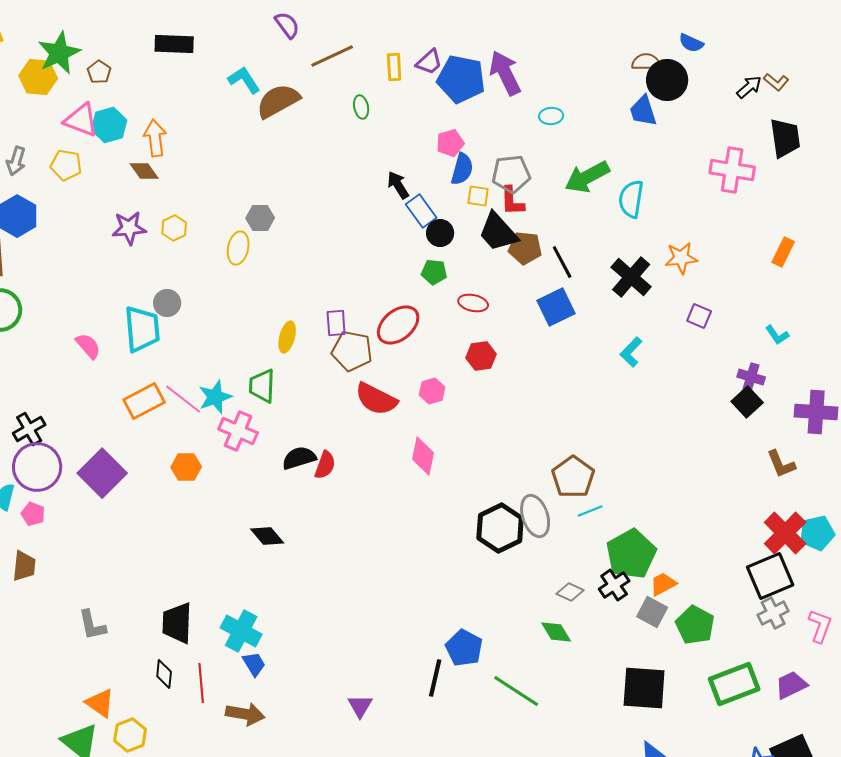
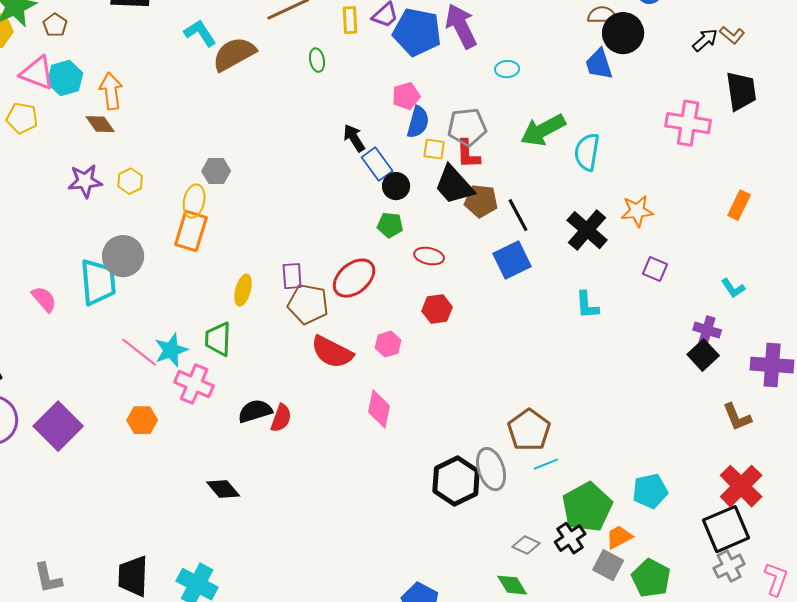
gray circle: (167, 303) -> (123, 256), size x1.5
cyan L-shape: (631, 352) -> (587, 305), turned -48
orange rectangle: (144, 401) -> (191, 231), moved, turned -45
cyan pentagon: (817, 533) -> (650, 491), moved

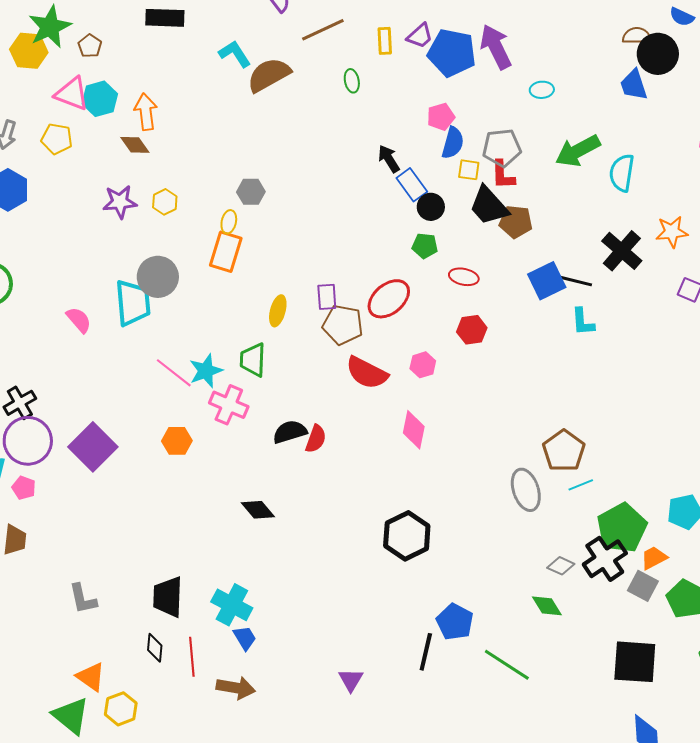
yellow ellipse: (194, 201) -> (229, 222), size x0.7
black line: (518, 215) -> (575, 281), moved, turned -48
cyan L-shape: (587, 305) -> (583, 322), moved
black hexagon: (456, 481) -> (407, 536), moved
black cross: (570, 538) -> (605, 559), size x1.4

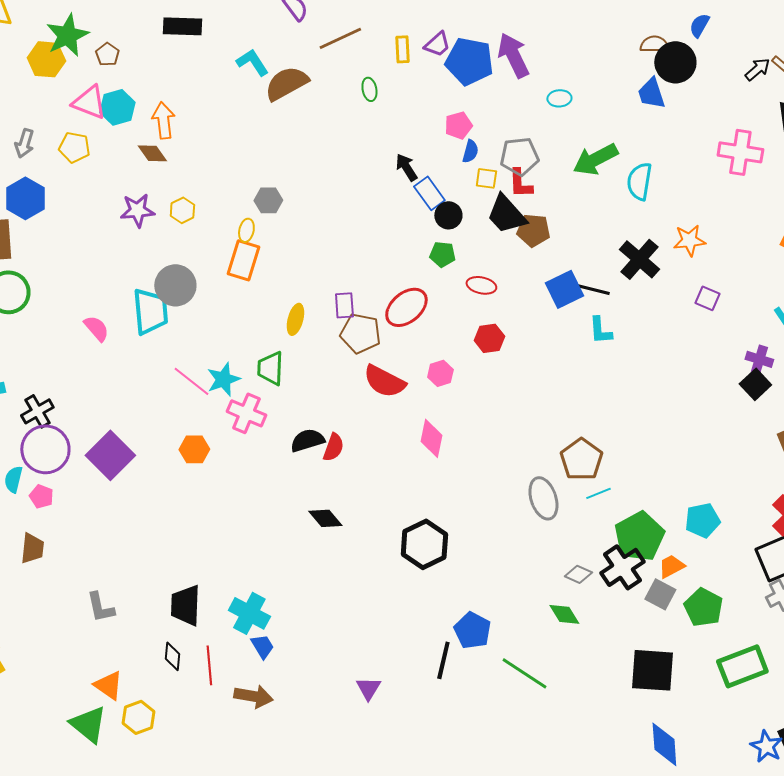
blue semicircle: (682, 17) -> (699, 25), turned 95
blue semicircle: (453, 143) -> (470, 151), size x0.7
black diamond: (258, 510) -> (325, 518), moved

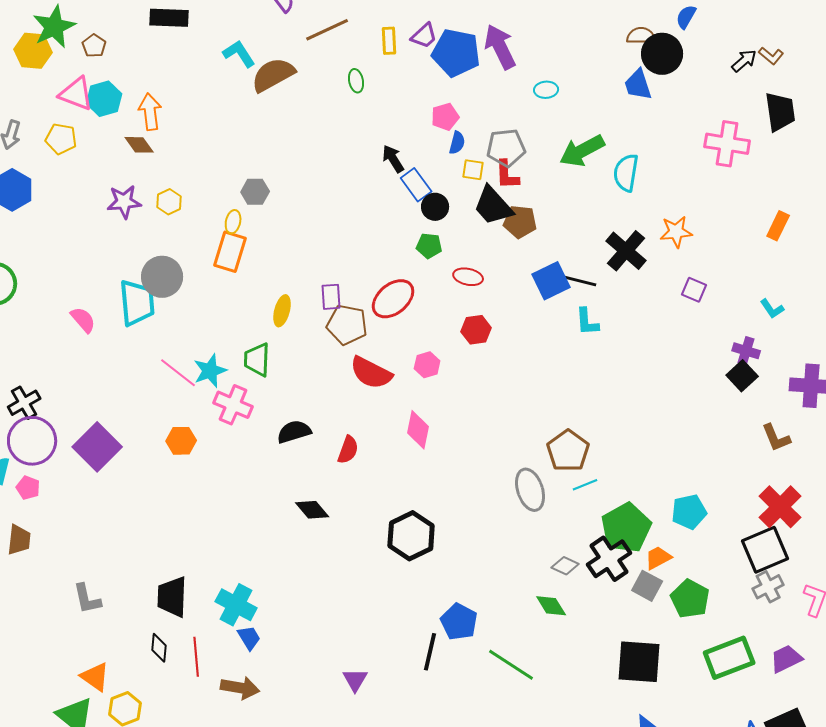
red semicircle: (333, 447) -> (348, 450), moved

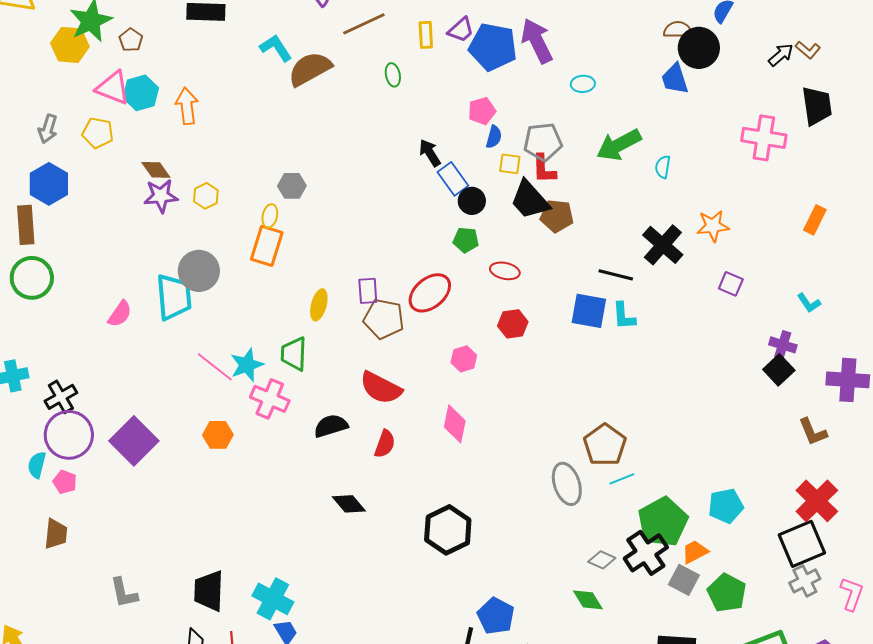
brown diamond: (139, 145) -> (156, 170), moved
cyan semicircle: (626, 173) -> (663, 167), size x0.6
blue square: (551, 281) -> (589, 311), moved, turned 36
pink semicircle: (83, 320) -> (120, 314), turned 76
red semicircle: (371, 373) -> (381, 388), moved

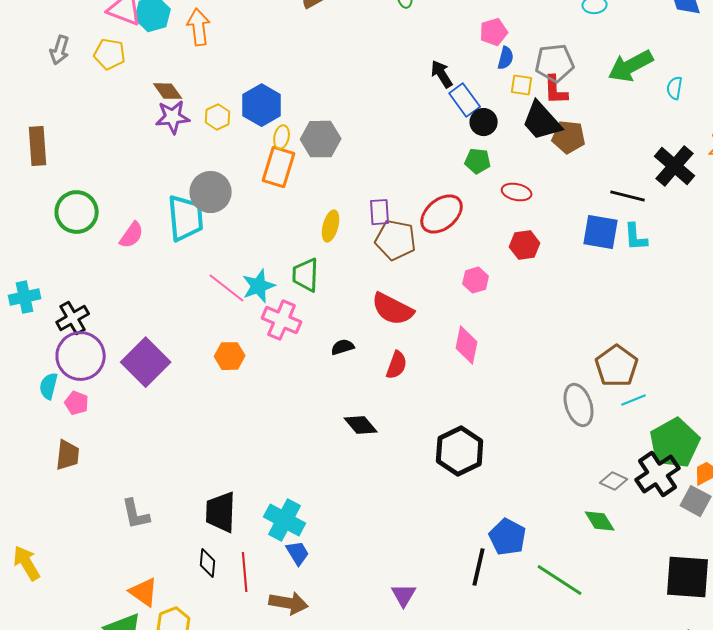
blue hexagon: (49, 184) -> (262, 105), moved
gray hexagon: (292, 186) -> (321, 139), moved, size x1.4
green circle: (32, 278) -> (77, 212), moved
black semicircle: (331, 426) -> (343, 347), size x0.7

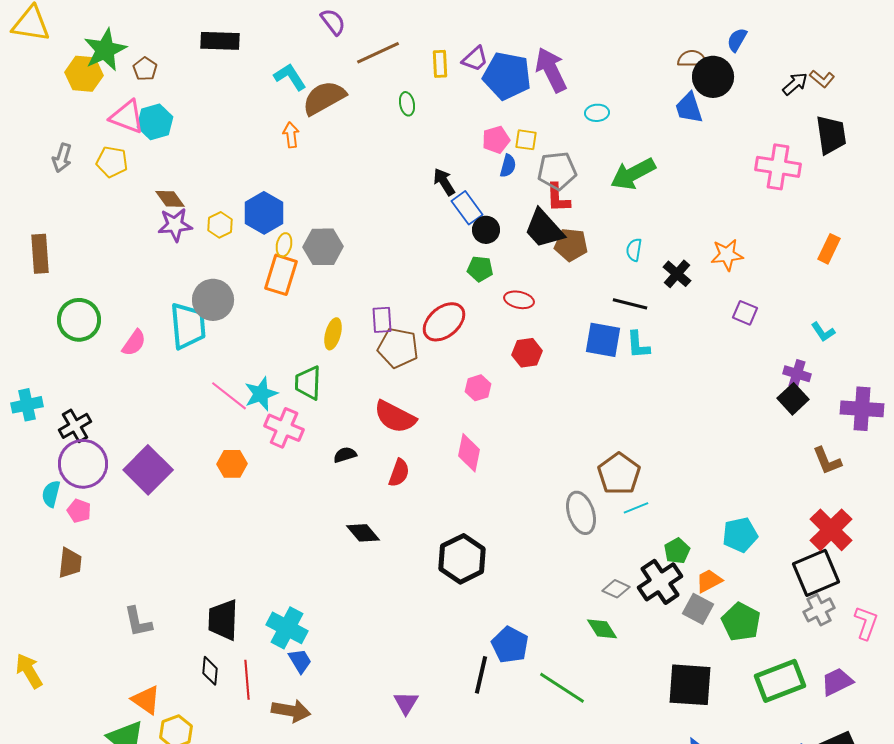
orange arrow: (199, 27) -> (291, 135), moved, size x0.7
yellow square: (522, 85) -> (526, 140), moved
cyan semicircle: (675, 88) -> (634, 250), moved
black cross: (675, 166) -> (677, 274), size x0.7
green pentagon: (675, 443) -> (677, 551), size x0.5

